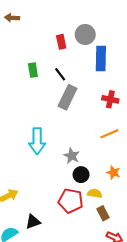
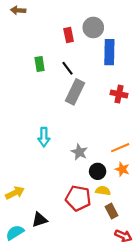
orange line: (109, 134) -> (120, 148), moved
cyan arrow: (37, 141) -> (44, 137), size x0.7
black circle: (81, 175) -> (98, 171), moved

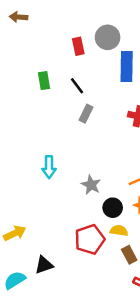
gray rectangle: (75, 92) -> (86, 114), size x0.6
red pentagon: (78, 198) -> (90, 239), turned -30

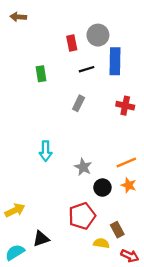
black line: (77, 86) -> (87, 69), moved, turned -70
yellow semicircle: (119, 231) -> (101, 243), moved

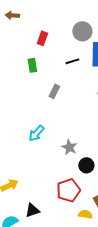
red rectangle: (72, 43) -> (42, 38), moved, turned 32
gray rectangle: (79, 103) -> (54, 91), moved
cyan arrow: (46, 151) -> (36, 133), turned 42

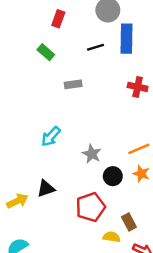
green rectangle: (32, 65) -> (46, 52), turned -40
gray rectangle: (54, 91) -> (73, 84), turned 56
black triangle: (32, 210) -> (46, 189), moved

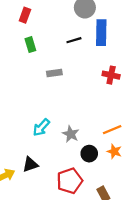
red rectangle: (58, 19) -> (25, 15), moved
green rectangle: (46, 52) -> (30, 45), turned 32
cyan arrow: (51, 136) -> (41, 127), moved

